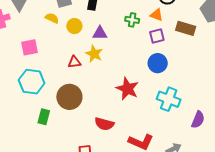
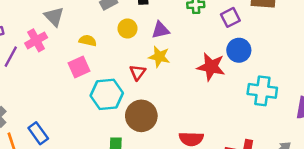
yellow semicircle: (52, 18) -> (88, 41), moved
red triangle: (74, 62) -> (138, 72), turned -32
cyan hexagon: (32, 82) -> (107, 94), moved
red star: (127, 89) -> (211, 67), moved

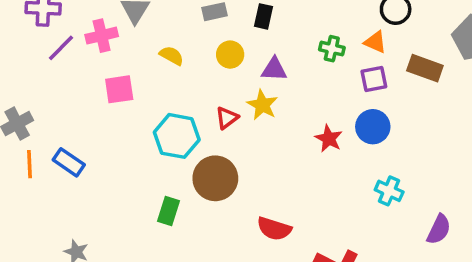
pink square: (79, 67) -> (119, 89), moved
red star: (211, 67) -> (329, 139), size x0.7
cyan cross: (262, 91) -> (389, 191), size x0.7
blue rectangle: (38, 133) -> (69, 162), turned -35

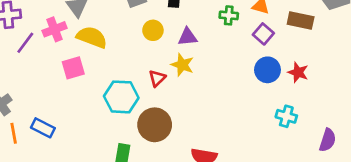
yellow semicircle: (171, 56) -> (92, 37), moved, size x1.6
purple square: (374, 79) -> (263, 34), turned -30
red star: (329, 139) -> (298, 72), moved

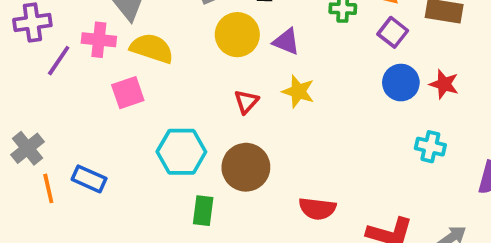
pink cross: (55, 29) -> (99, 40), turned 30
yellow circle: (153, 30) -> (237, 35), size x1.5
purple triangle: (188, 37) -> (286, 41), turned 30
yellow star: (182, 65) -> (298, 91), moved
cyan hexagon: (121, 97) -> (181, 152), moved

